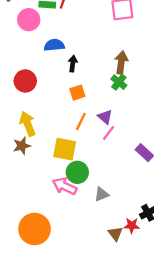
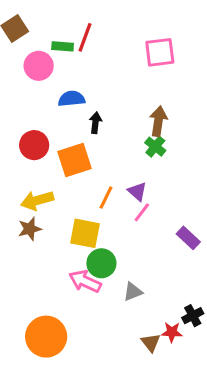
orange square: (77, 93) -> (75, 160), moved, size x1.6
yellow arrow: (28, 124) -> (37, 200), turned -85

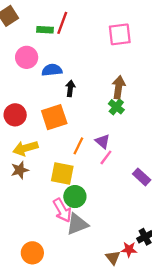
pink circle: (39, 66) -> (27, 57), moved
red circle: (34, 145) -> (15, 115), moved
pink arrow: (85, 281) -> (62, 210), turned -145
gray triangle: (133, 292) -> (77, 224), moved, size x1.5
orange circle: (46, 337) -> (32, 253), size x0.7

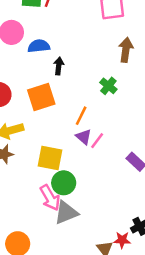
brown arrow: (119, 87) -> (126, 50), moved
purple triangle: (103, 141) -> (84, 137), moved
orange line: (78, 146) -> (81, 116), moved

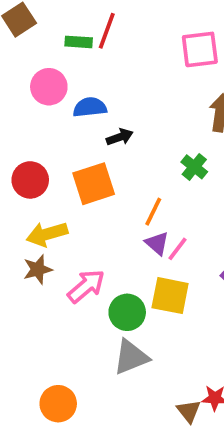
black arrow: (59, 66) -> (120, 137), turned 63
yellow square: (50, 158) -> (170, 296), moved
pink arrow: (50, 198) -> (86, 286), moved, turned -100

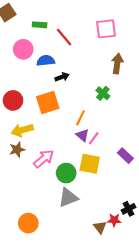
red line: (107, 31) -> (64, 37), moved, turned -60

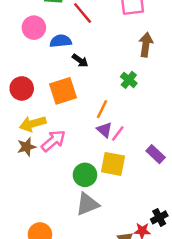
black arrow: (62, 77) -> (80, 60), turned 56
pink arrow: (44, 159) -> (53, 141), moved

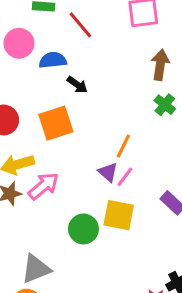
green cross: (129, 80) -> (165, 105), moved
orange line: (102, 109) -> (123, 146), moved
gray triangle: (87, 204) -> (36, 269), moved

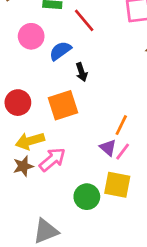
blue semicircle: (53, 60) -> (60, 51), turned -30
black arrow: (77, 85) -> (82, 72), turned 36

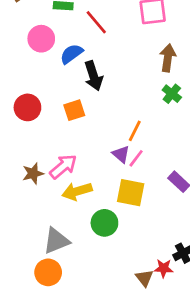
black arrow: (82, 72) -> (93, 76), size x1.5
orange square: (63, 105) -> (74, 110), size x0.7
yellow arrow: (30, 141) -> (77, 191), moved
green circle: (87, 197) -> (104, 223), moved

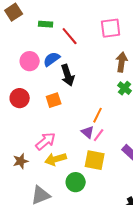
pink circle: (41, 39) -> (30, 61), moved
brown star: (33, 173) -> (21, 161), moved

